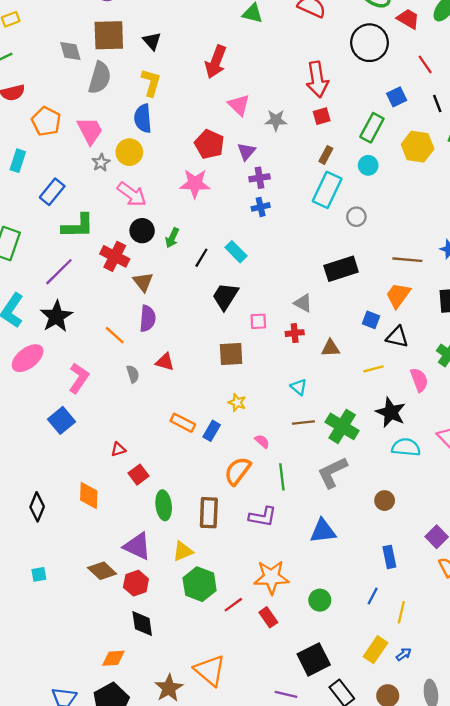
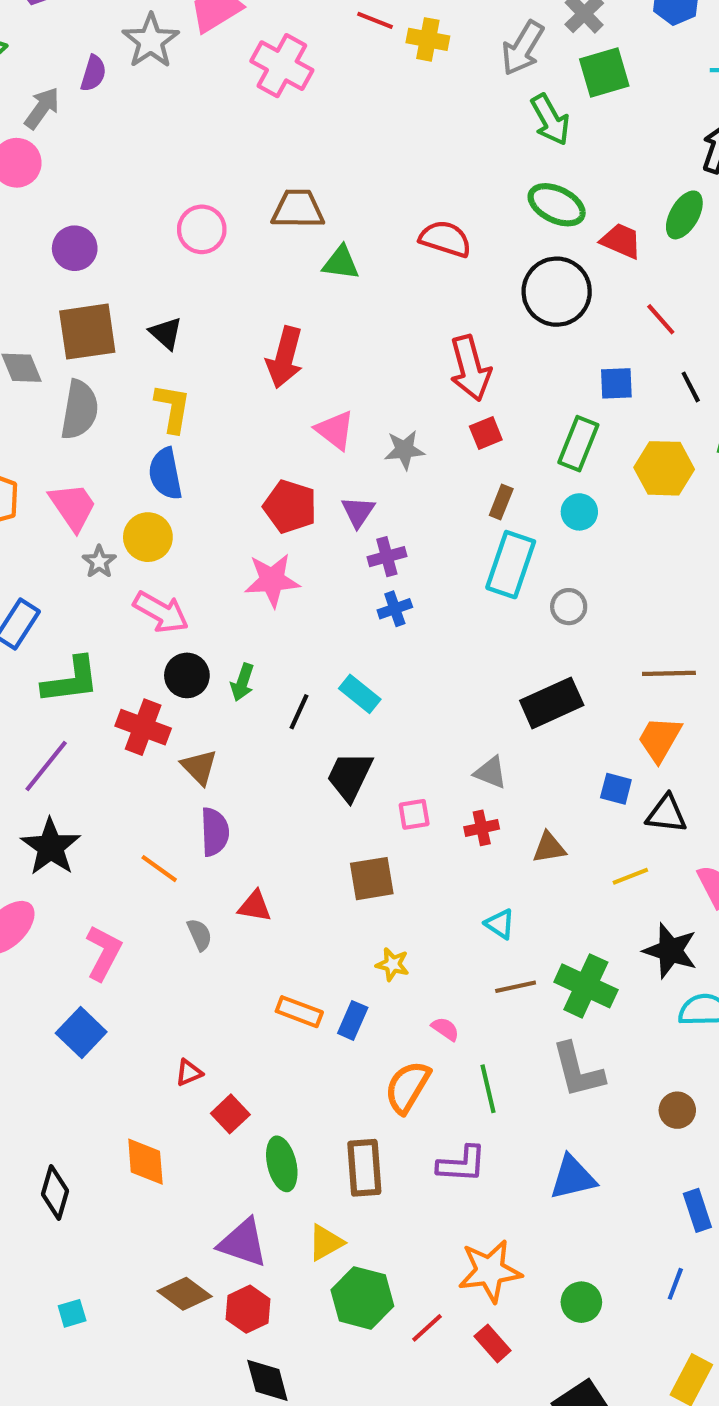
blue square: (397, 97) -> (616, 383), turned 30
gray L-shape: (332, 472) -> (578, 1070), turned -72

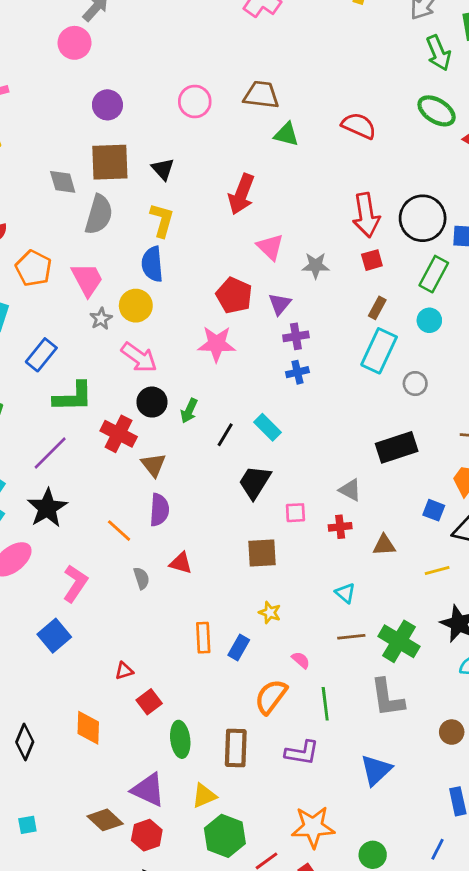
black circle: (557, 292) -> (423, 218), moved
orange rectangle: (299, 1012) -> (203, 638), turned 60
blue triangle: (573, 1178) -> (376, 770), turned -36

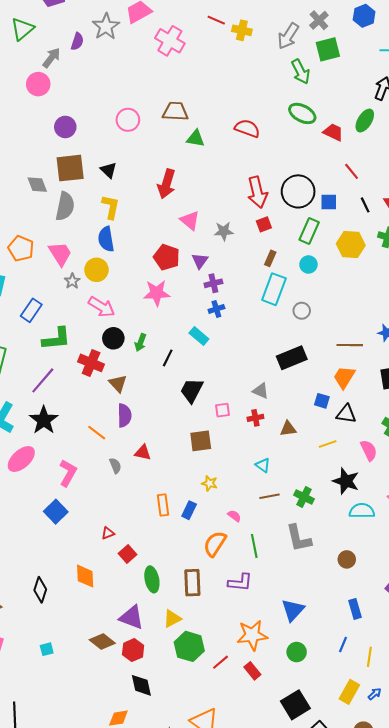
cyan rectangle: (268, 427) -> (199, 336), moved
green cross: (399, 641) -> (304, 497), size x0.7
blue triangle: (376, 770) -> (293, 610), moved

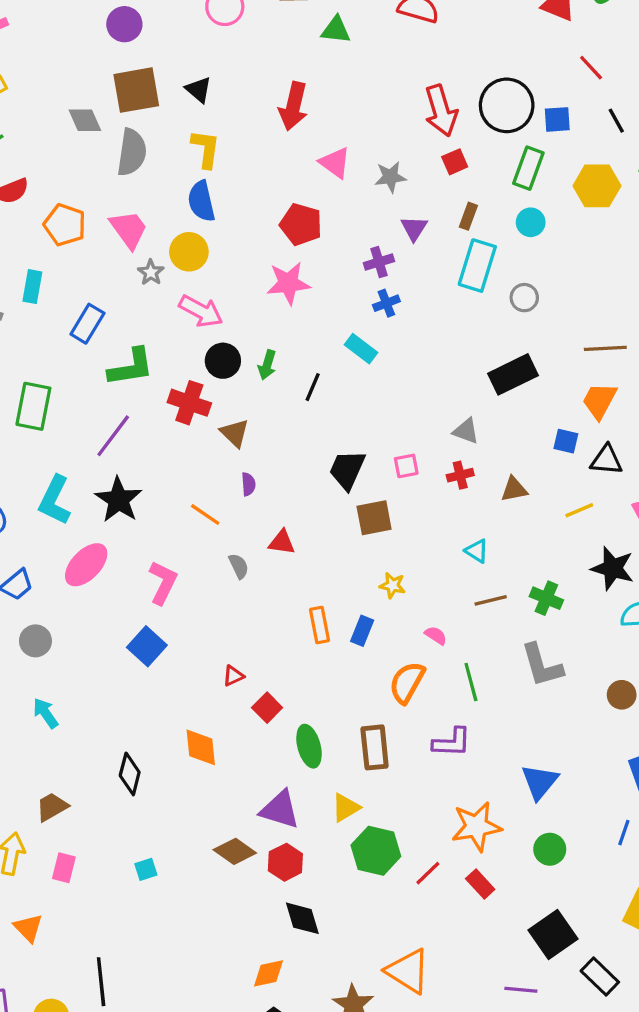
purple triangle: (200, 261) -> (414, 228), moved
black trapezoid: (192, 390) -> (347, 470), moved
purple semicircle: (124, 415) -> (248, 484), size x0.6

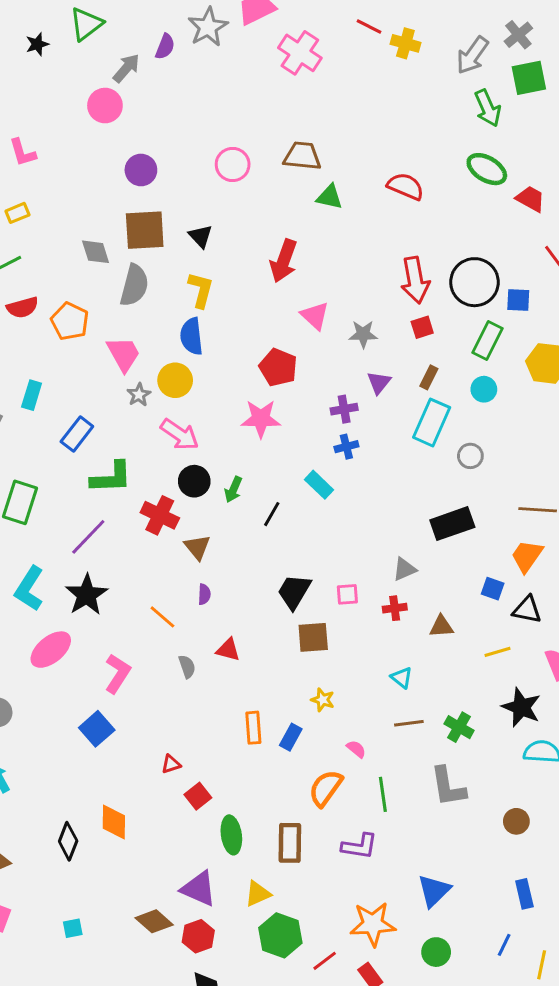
orange pentagon: (65, 225) -> (70, 321), moved
gray triangle: (466, 431) -> (404, 569), turned -50
orange diamond: (201, 747) -> (114, 822), moved

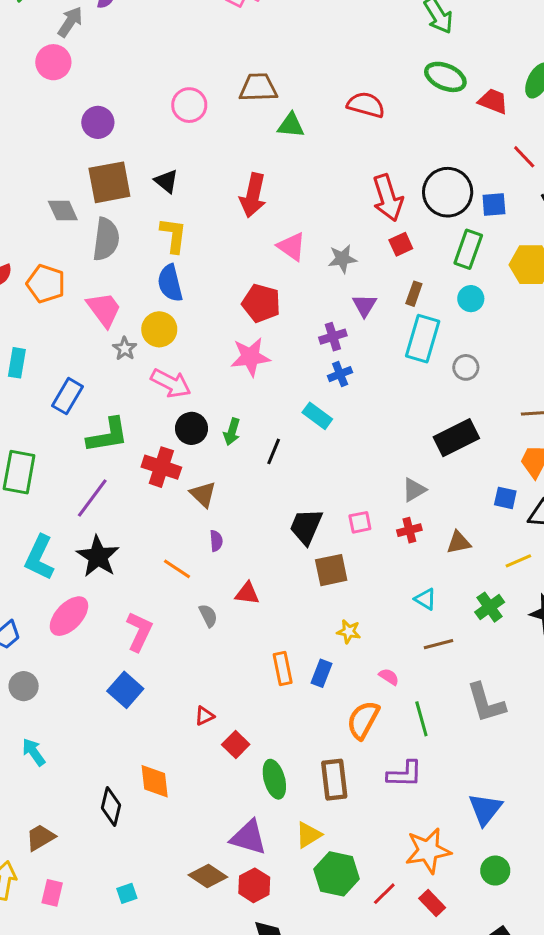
green cross: (459, 727) -> (490, 607), moved, turned 32

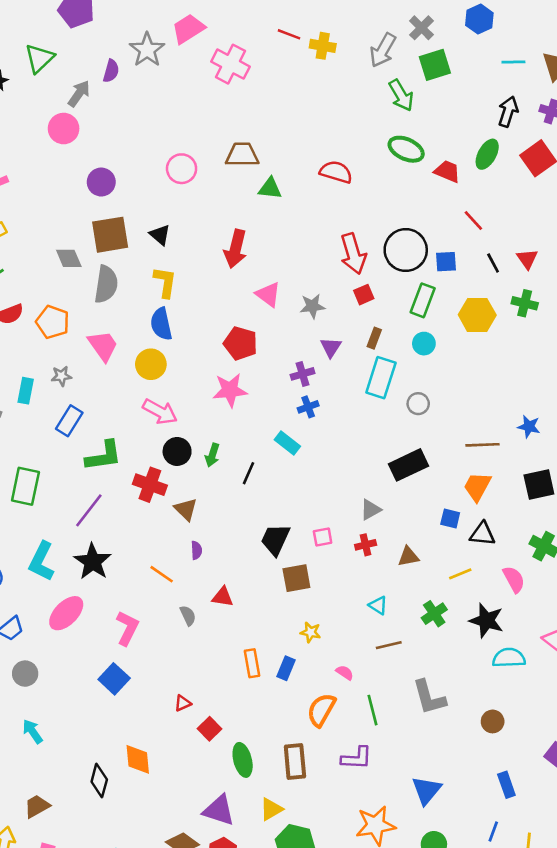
gray star: (125, 349) -> (61, 376), moved, turned 30

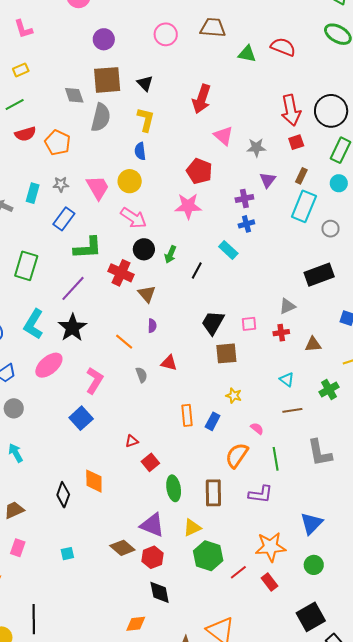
green triangle: (270, 188) -> (247, 54), moved
blue semicircle: (161, 324) -> (140, 151), size x0.7
pink trapezoid: (103, 346) -> (98, 188), moved

